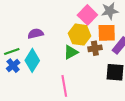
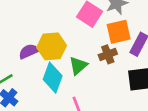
yellow hexagon: (80, 35) -> (52, 46), moved
cyan diamond: (32, 60) -> (53, 78), moved

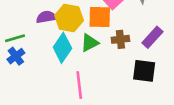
orange square: (119, 32) -> (100, 17), moved

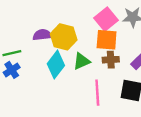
orange square: (100, 17) -> (107, 40), moved
pink line: (79, 85) -> (97, 93), moved

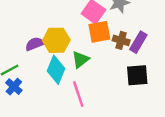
brown cross: (111, 60) -> (121, 40), moved, turned 35
pink line: (97, 93) -> (78, 94), moved

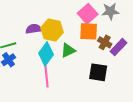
black square: (137, 75) -> (98, 72), moved
pink line: (78, 94) -> (46, 76), moved

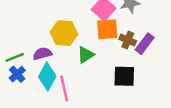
purple semicircle: (34, 29) -> (42, 54), moved
cyan diamond: (46, 54) -> (47, 76), moved

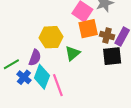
purple semicircle: (42, 54) -> (35, 58), turned 133
blue cross: (17, 74) -> (24, 77), moved
black square: (124, 76) -> (112, 56), moved

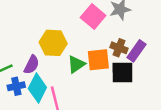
orange square: (88, 29) -> (98, 60), moved
blue cross: (24, 77) -> (16, 86), turned 32

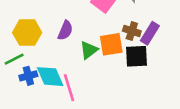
yellow hexagon: (53, 43) -> (27, 33), moved
purple semicircle: (32, 65) -> (65, 30), moved
cyan diamond: (37, 88) -> (50, 77), turned -48

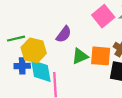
yellow hexagon: (27, 33) -> (34, 50), moved
green line: (14, 59) -> (16, 39), moved

